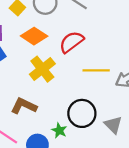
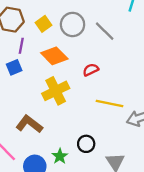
red semicircle: (71, 42) -> (91, 70), size x0.6
black circle: (82, 113) -> (86, 144), size x0.6

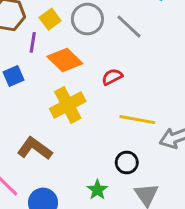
purple line: (21, 46) -> (33, 42), moved
black circle: (86, 144) -> (127, 163), moved
green star: (60, 156) -> (97, 190), moved

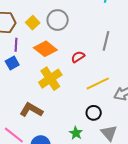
gray line: (129, 27) -> (106, 41), moved, turned 66
purple line: (33, 42) -> (16, 45), moved
yellow line: (137, 120) -> (98, 84), turned -30

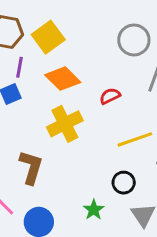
gray circle: (58, 20) -> (134, 40), moved
yellow square: (33, 23) -> (48, 37), size x1.5
brown L-shape: (31, 110) -> (31, 167), turned 70

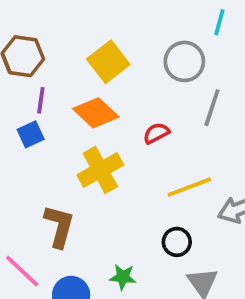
yellow square: (48, 37) -> (108, 62), moved
green star: (94, 210) -> (123, 277), moved, turned -30

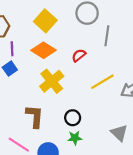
black circle: (177, 242) -> (73, 118), moved

